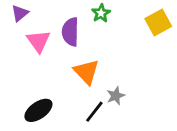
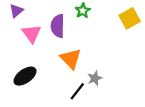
black ellipse: (38, 110) -> (25, 76), moved

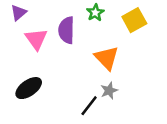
yellow square: (130, 18) -> (134, 20), moved
orange triangle: (71, 59) -> (107, 58), moved

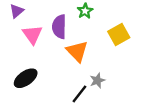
yellow square: (134, 20) -> (119, 34), moved
orange triangle: (107, 58) -> (77, 51), moved

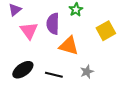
orange triangle: (77, 51) -> (69, 46), turned -30
black line: (79, 94) -> (54, 75), moved, turned 66

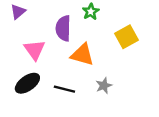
pink triangle: (29, 31) -> (35, 50), moved

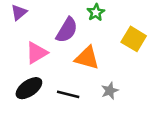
purple semicircle: (63, 28) -> (67, 30), turned -150
yellow square: (127, 37) -> (134, 39), turned -30
pink triangle: (35, 50) -> (37, 53), turned 35

